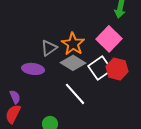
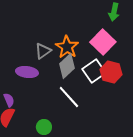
gray diamond: (73, 63) -> (67, 66), turned -75

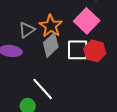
white square: (94, 71) -> (78, 50), turned 35
white line: (69, 97) -> (43, 89), moved

